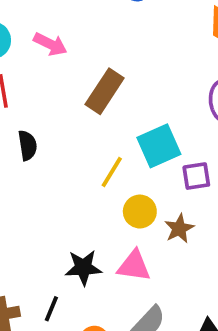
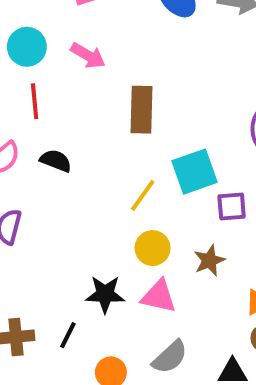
brown rectangle: (105, 91) -> (142, 110), turned -36
black semicircle: (27, 145) -> (56, 161), turned -64
yellow circle: (140, 212) -> (153, 248), moved

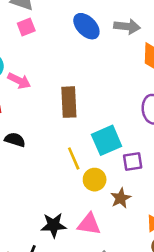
pink arrow: (88, 56) -> (19, 81), moved
yellow line: (143, 195) -> (74, 158), turned -55
yellow circle: (153, 248) -> (95, 180), moved

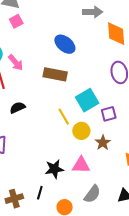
blue ellipse: (86, 26) -> (65, 44), moved
pink arrow: (19, 81) -> (16, 63), turned 30
brown rectangle: (69, 102) -> (55, 74), turned -70
black semicircle: (15, 140) -> (17, 108), turned -35

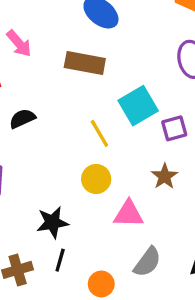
yellow circle: (81, 131) -> (96, 179), moved
black star: (54, 169) -> (52, 222), moved

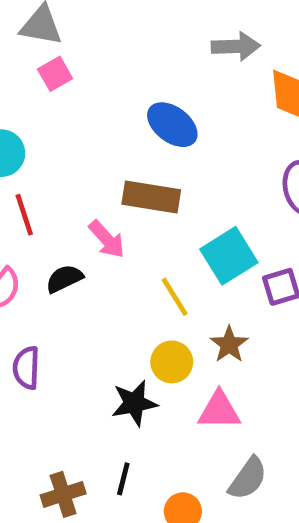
pink arrow: (19, 44) -> (107, 239), moved
brown star: (165, 176) -> (229, 344), moved
black star: (52, 222) -> (134, 403), moved

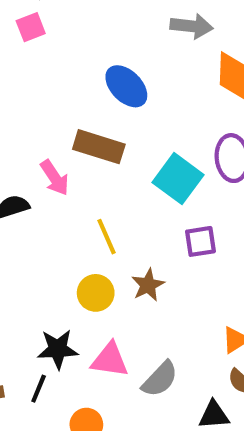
cyan square: (229, 256) -> (178, 179), moved, turned -30
black star: (134, 403) -> (58, 349), moved
pink triangle: (219, 410) -> (110, 360), moved
gray semicircle: (248, 478) -> (160, 379), moved

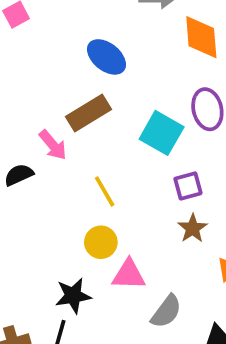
brown rectangle: (99, 147) -> (88, 113), turned -42
brown star: (148, 285) -> (193, 228), moved
pink triangle: (110, 360) -> (129, 275), moved

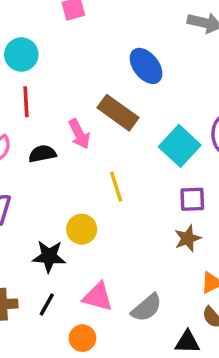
brown rectangle: (88, 113) -> (118, 113), turned 54
yellow circle: (101, 242) -> (82, 229), moved
pink triangle: (129, 275) -> (98, 297), moved
black star: (73, 296) -> (49, 256), moved

